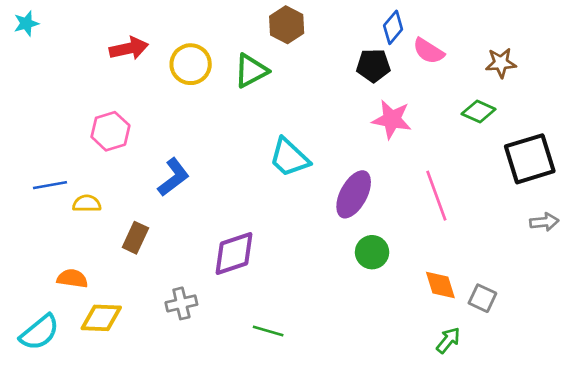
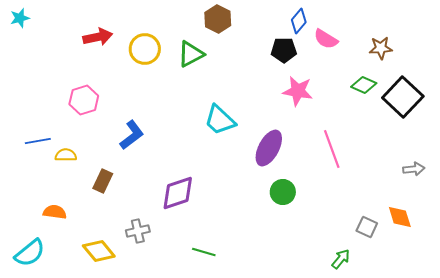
black square: (530, 159) -> (403, 97), moved, turned -30
orange diamond: (440, 285) -> (400, 217), moved
yellow diamond: (101, 318) -> (99, 251), moved, turned 48

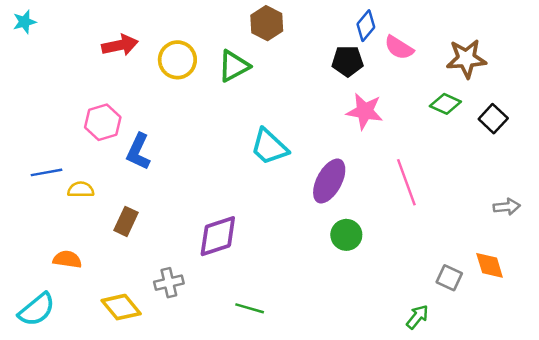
brown star: (381, 48) -> (466, 59), size x1.4
black square: (403, 97) -> (493, 119), size x0.6
blue L-shape: (132, 135) -> (138, 152), moved, turned 152

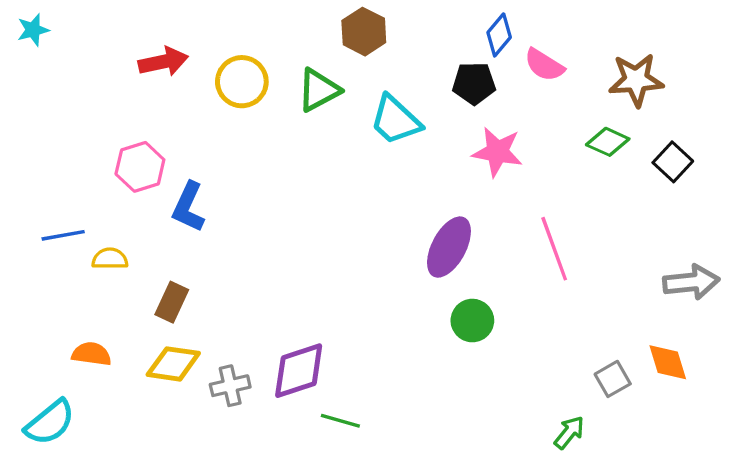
cyan trapezoid: (269, 147) -> (396, 120), moved
gray arrow: (507, 207) -> (691, 282), size x1.5
purple diamond: (218, 236) -> (299, 371), moved
gray square: (449, 278) -> (613, 379), turned 35
yellow diamond: (121, 307) -> (173, 364), moved, turned -42

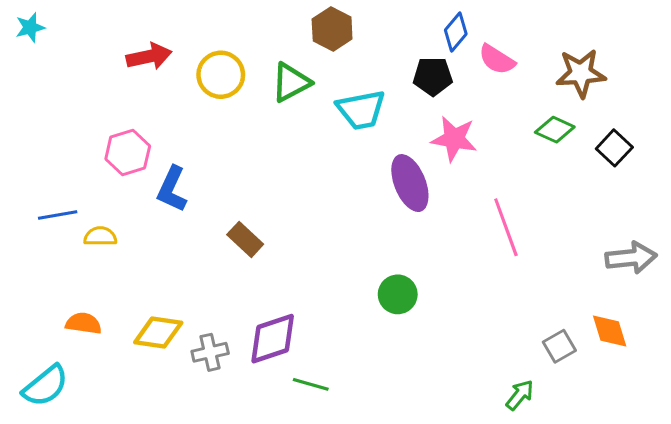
cyan trapezoid: (396, 120) -> (361, 110), turned -54
purple ellipse: (449, 247) -> (410, 183), moved, turned -50
brown rectangle: (172, 302) -> (245, 239), moved, turned -72
green circle: (472, 321) -> (398, 294), moved

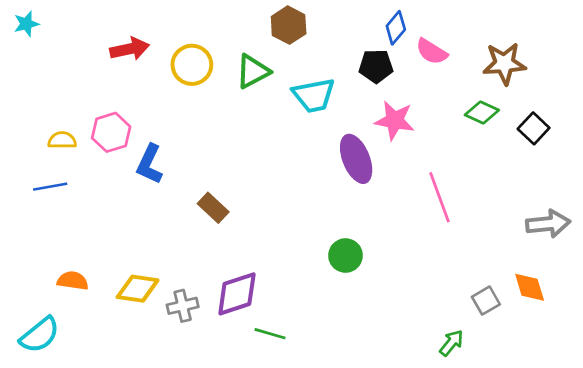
yellow semicircle: (100, 236) -> (62, 140), moved

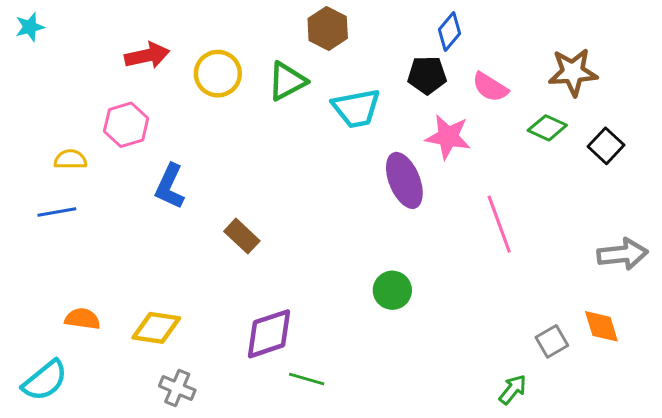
pink semicircle: (432, 52) -> (490, 87), moved
pink hexagon: (111, 132) -> (126, 125), moved
gray cross: (183, 306) -> (177, 388), moved, turned 36

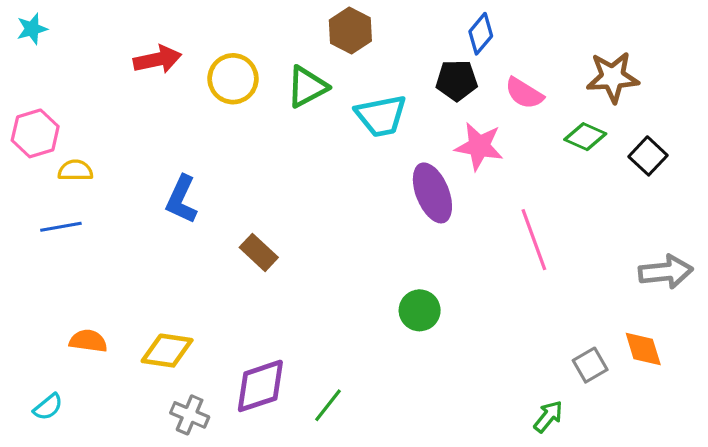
pink hexagon: (126, 125) -> (35, 133), moved
purple diamond: (269, 334) -> (260, 386), moved
green line: (307, 379) -> (328, 405), turned -68
cyan semicircle: (45, 381) -> (48, 407), size x0.6

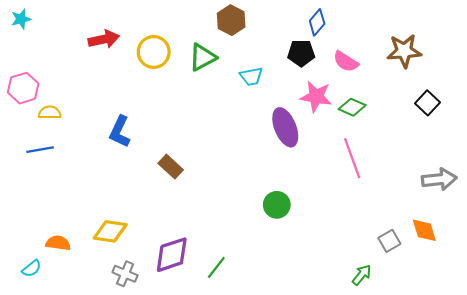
cyan trapezoid: (381, 116) -> (251, 76), size x0.7
green diamond: (585, 137) -> (352, 107), moved
orange semicircle: (88, 341) -> (58, 243), moved

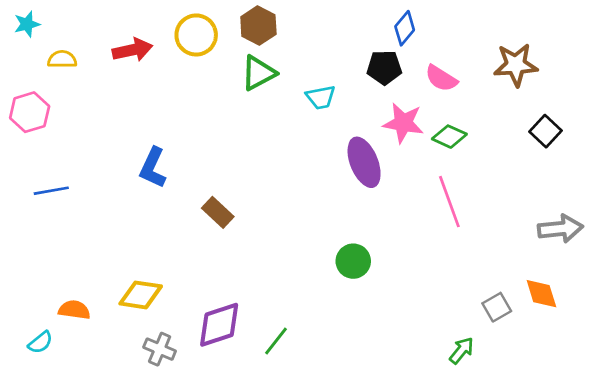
brown hexagon: (231, 20) -> (258, 26), moved
yellow circle: (154, 52) -> (196, 35), moved
yellow semicircle: (50, 112) -> (62, 59), moved

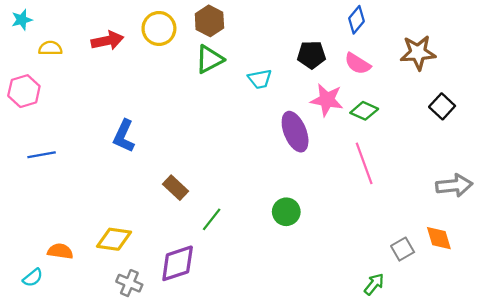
blue diamond: (405, 28) -> (356, 20), moved
brown rectangle: (218, 212) -> (175, 188), moved
green line: (276, 341) -> (212, 219), moved

